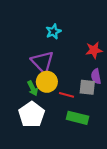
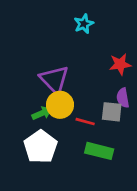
cyan star: (53, 32) -> (84, 24), moved
green arrow: (33, 88) -> (42, 113), turned -88

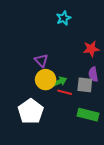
purple triangle: (54, 80) -> (41, 60), size x0.6
green arrow: (42, 113) -> (59, 82), moved
green rectangle: (99, 151) -> (88, 115), moved

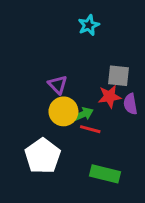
red star: (91, 49) -> (110, 97), moved
gray square: (85, 85) -> (118, 76), moved
green rectangle: (88, 115) -> (105, 174), moved

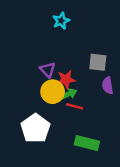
cyan star: (89, 25) -> (61, 21), moved
red star: (110, 97) -> (66, 79), moved

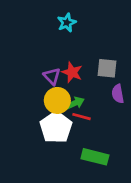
red star: (66, 79) -> (72, 72), moved, turned 30
white pentagon: (35, 128) -> (56, 127), moved

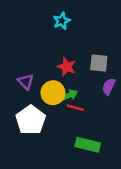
purple triangle: (52, 76) -> (26, 82), moved
purple semicircle: (118, 94) -> (109, 87), turned 35
white pentagon: (56, 127) -> (31, 120), moved

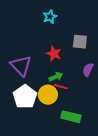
gray square: (99, 63) -> (80, 42), moved
purple triangle: (26, 82) -> (21, 66), size x1.6
yellow circle: (53, 93) -> (48, 95), moved

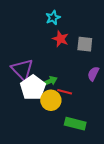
red star: (54, 54) -> (60, 39), moved
green arrow: (56, 77) -> (50, 81), moved
white pentagon: (25, 97) -> (33, 88), moved

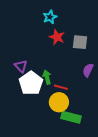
purple triangle: (22, 70) -> (21, 66), size x0.6
green arrow: (50, 81) -> (47, 77), turned -80
yellow circle: (51, 100) -> (59, 102), moved

